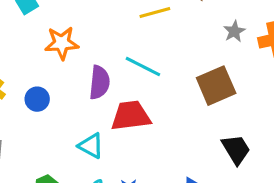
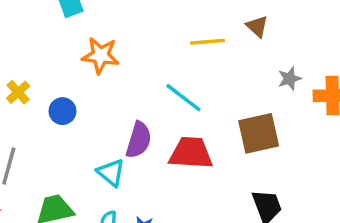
purple semicircle: (99, 82) -> (139, 140), moved
red trapezoid: (131, 116) -> (191, 153), moved

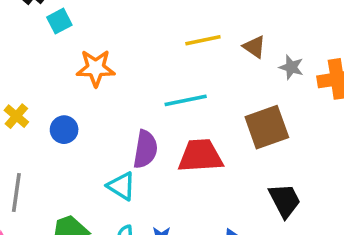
brown triangle: (257, 26) -> (254, 47), moved
gray star: (290, 79) -> (291, 67), turned -30
cyan line: (183, 98) -> (186, 100), turned -42

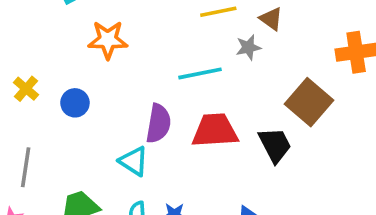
gray star: (291, 67) -> (248, 47), moved, turned -30
brown square: (267, 127) -> (309, 102), moved, turned -30
black trapezoid: (285, 200) -> (275, 145), moved

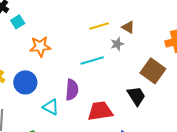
blue circle: (75, 103) -> (25, 82), size x1.5
red trapezoid: (215, 131) -> (100, 111), moved
cyan triangle: (134, 161) -> (51, 107), moved

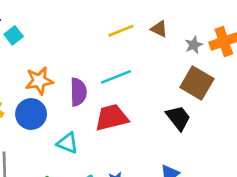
gray star: (117, 44) -> (194, 45), moved
orange star: (40, 47) -> (39, 81), moved
purple semicircle: (72, 90) -> (78, 92), moved
red trapezoid: (100, 111) -> (112, 118), moved

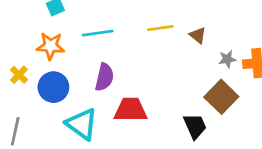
cyan line: (116, 77) -> (98, 33), moved
orange star: (39, 81) -> (51, 46), moved
cyan triangle: (68, 143) -> (82, 124), size x1.5

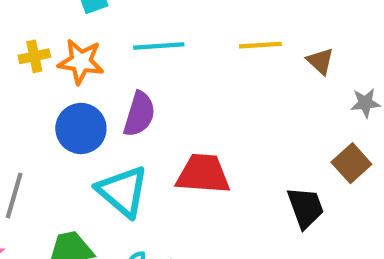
yellow cross: (19, 75) -> (34, 56), moved, turned 30
purple semicircle: (104, 77) -> (139, 114), moved
brown square: (221, 97) -> (351, 163), size x0.7

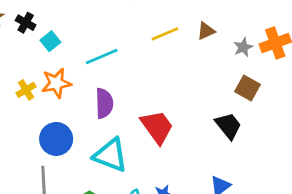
brown triangle: (320, 61) -> (206, 31), turned -48
blue circle: (81, 128) -> (56, 139), moved
red trapezoid: (203, 174) -> (157, 127), turned 69

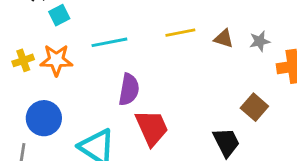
brown triangle: (206, 31) -> (224, 39), turned 30
gray star: (243, 47) -> (260, 41), moved
purple semicircle: (104, 103) -> (129, 89), moved

